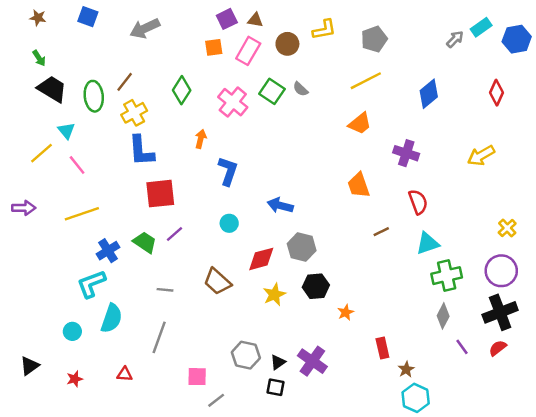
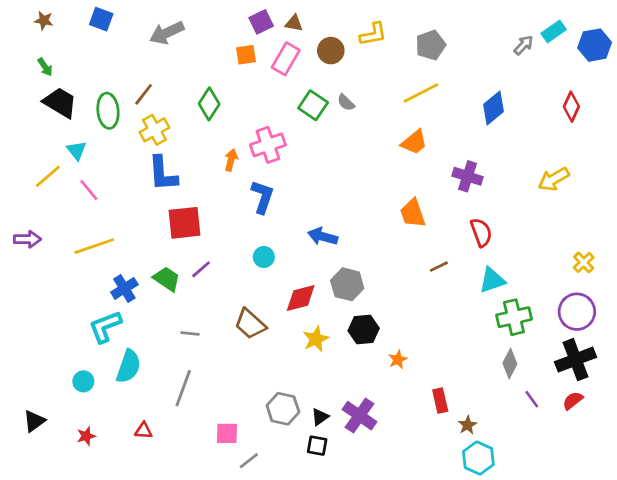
pink cross: (233, 102) -> (268, 145), moved, turned 32

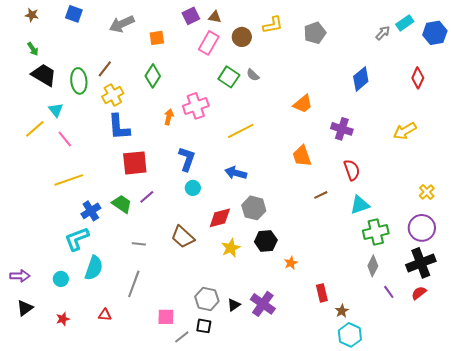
orange square: (246, 55) -> (157, 38), moved
yellow line: (421, 93) -> (241, 131), moved
blue L-shape: (262, 197) -> (187, 159), moved
purple arrow: (27, 239) -> (20, 276), moved
black square: (317, 446) -> (204, 326), moved

